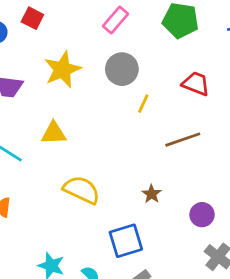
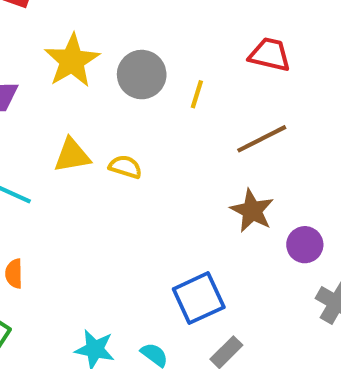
gray circle: (122, 69) -> (142, 75), moved
yellow semicircle: (82, 190) -> (125, 167), moved, size x0.6
brown star: (152, 194) -> (252, 211), moved, size x1.5

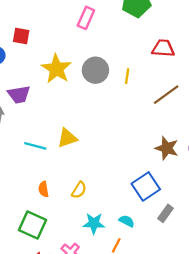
yellow triangle: (72, 155) -> (67, 138), moved
yellow semicircle: (125, 167) -> (79, 190), moved, turned 114
brown star: (252, 211) -> (167, 148), moved

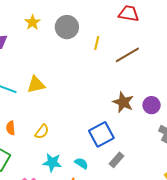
yellow star: (56, 69) -> (32, 22), size x0.6
yellow line: (127, 76) -> (97, 43), moved

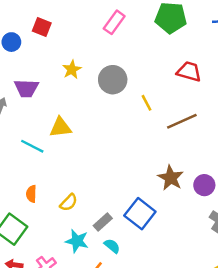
yellow line: (97, 43) -> (147, 103), turned -48
yellow triangle: (36, 85) -> (60, 127), moved
blue square: (101, 134) -> (140, 214), turned -30
gray rectangle: (116, 160) -> (103, 222), moved

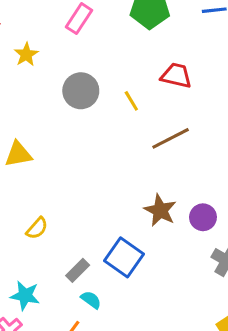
yellow star: (72, 69) -> (26, 55), moved
yellow line: (147, 103) -> (131, 101), moved
yellow semicircle: (69, 203) -> (37, 228), moved
cyan star: (77, 241) -> (25, 296), moved

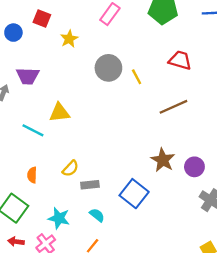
yellow line: (131, 101) -> (137, 77), moved
gray rectangle: (78, 270) -> (90, 185), moved, turned 36
cyan semicircle: (91, 300) -> (97, 215), moved

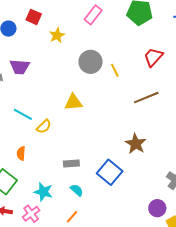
red trapezoid: (180, 60) -> (153, 57), turned -65
yellow triangle: (59, 113) -> (73, 102), moved
purple circle: (194, 167) -> (157, 208), moved
yellow semicircle: (70, 168) -> (44, 127), moved

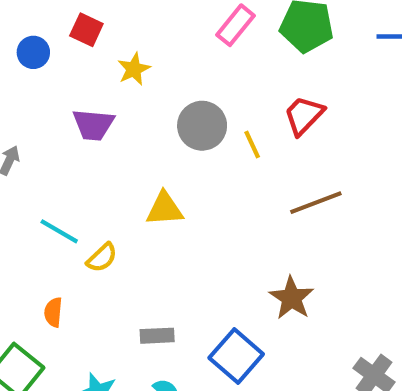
pink rectangle: (93, 15) -> (236, 25), moved
red trapezoid: (153, 57) -> (304, 115), moved
purple trapezoid: (20, 67) -> (93, 125), moved

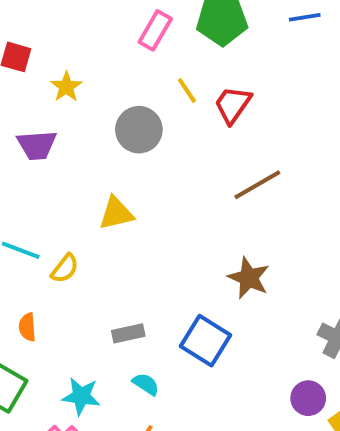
yellow line: (252, 144) -> (187, 90), moved

